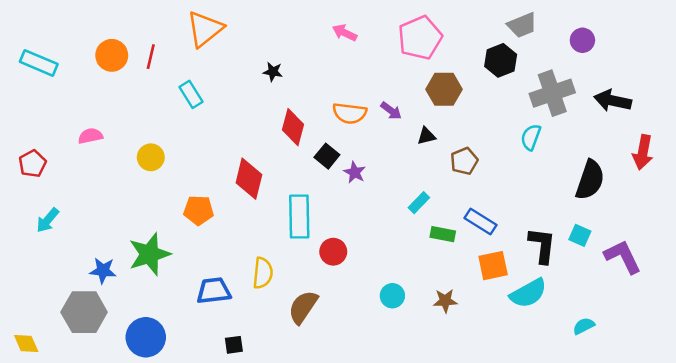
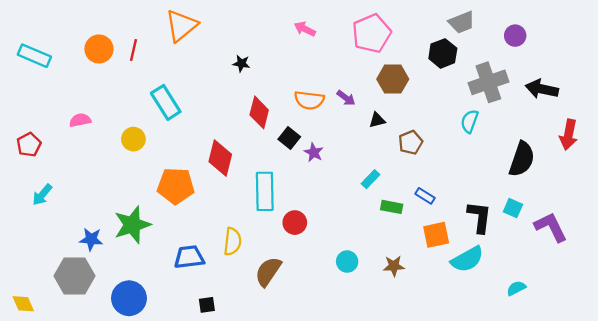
cyan rectangle: (191, 94) -> (166, 102), moved, size x1.4
orange pentagon: (199, 210) -> (176, 186), size x1.4
blue rectangle: (480, 221) -> (425, 196), size x0.7

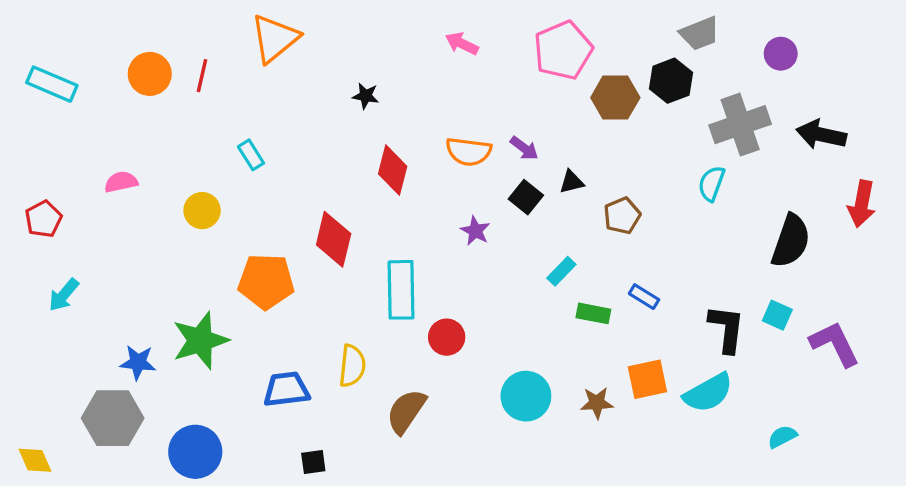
brown hexagon: (393, 79) -> (615, 98), moved
cyan rectangle: (166, 102) -> (251, 155), size x0.6
black square: (289, 138) -> (526, 197), moved
orange square: (436, 235) -> (647, 379), moved
cyan circle: (347, 262) -> (526, 396), size x1.5

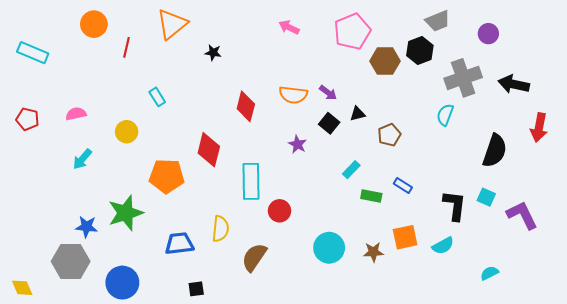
orange circle: (150, 74) -> (94, 24), moved
black star: (366, 96) -> (213, 53), moved
red pentagon: (43, 219) -> (27, 119), moved, turned -30
cyan arrow: (64, 295) -> (82, 159), moved
cyan semicircle: (708, 393) -> (443, 246), size x0.7

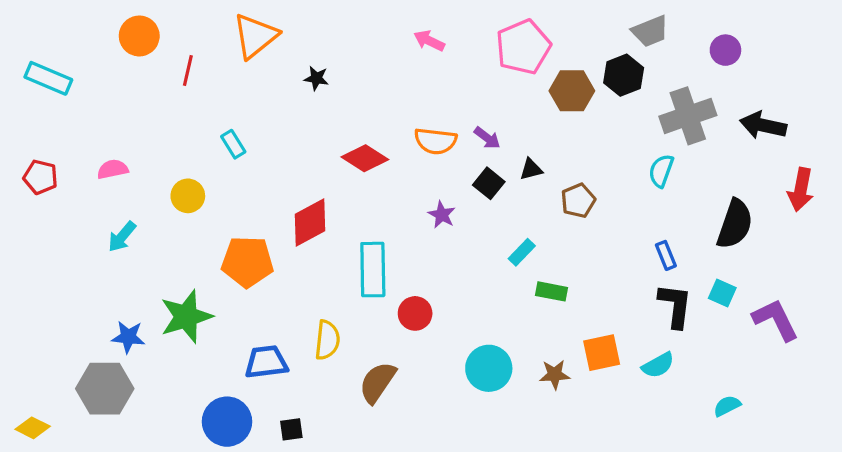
red diamond: (246, 106) -> (365, 158), turned -72
red diamond: (209, 150) -> (310, 223), turned 48
blue rectangle: (403, 186) -> (666, 255), moved, turned 36
blue circle: (122, 283) -> (227, 422), moved
yellow diamond: (22, 288) -> (33, 428), turned -40

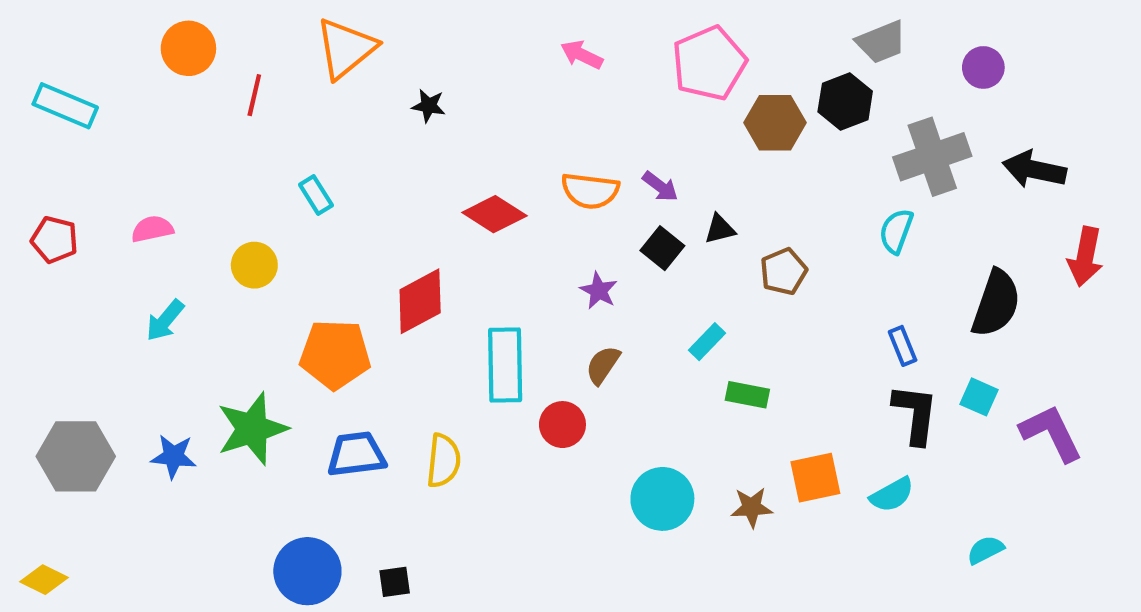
blue trapezoid: (266, 362) -> (356, 454), moved
brown semicircle: (377, 382) -> (603, 365), moved, size x0.7
gray hexagon: (105, 389) -> (76, 456), moved

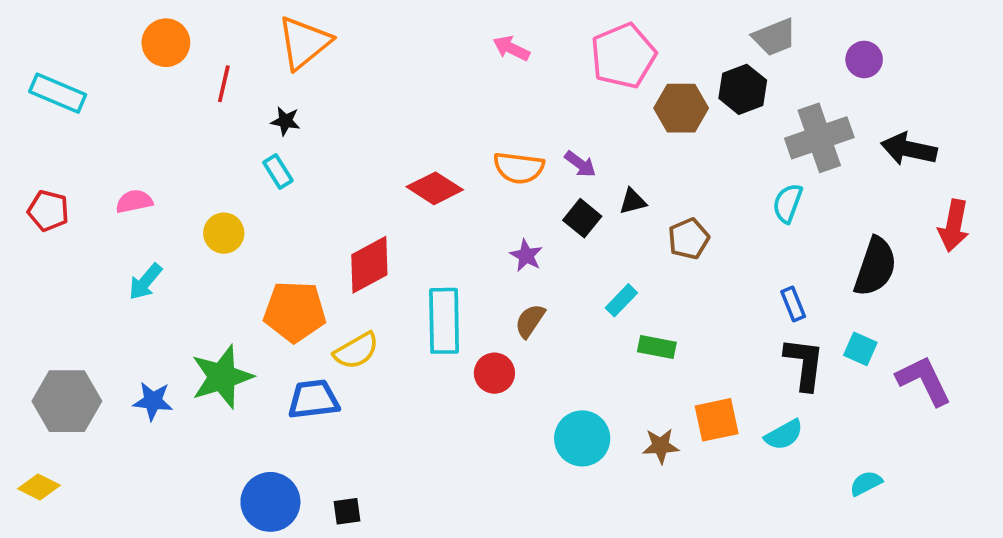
black star: (429, 106) -> (285, 121), moved
yellow semicircle: (443, 461) -> (356, 351), moved, turned 54
yellow diamond: (44, 580) -> (39, 487), moved

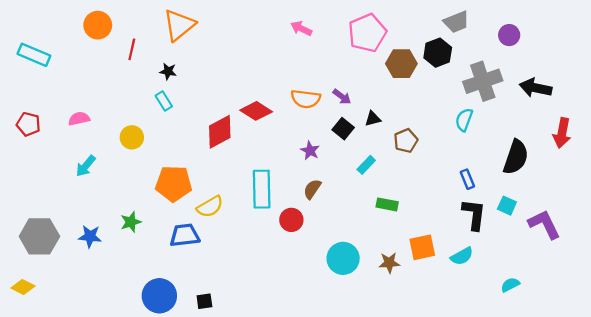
red diamond: (369, 265) -> (220, 132), moved
cyan rectangle: (621, 300) -> (366, 165), moved
green star: (222, 377) -> (131, 222), size x0.6

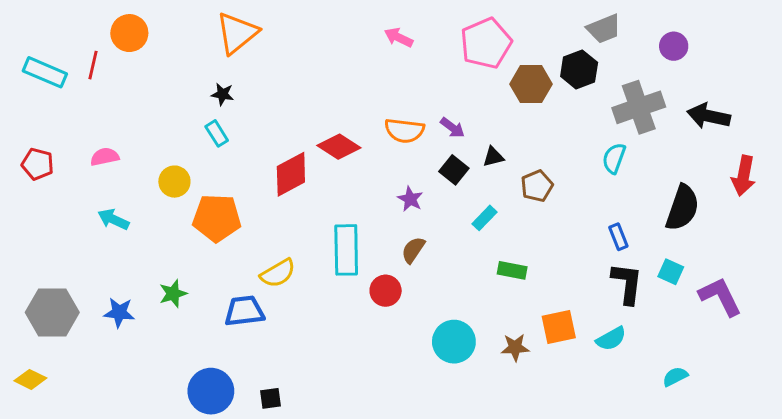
red line: (132, 49) -> (93, 65), moved
cyan arrow: (86, 166) -> (113, 219), turned 75
orange pentagon: (174, 184) -> (217, 218), moved

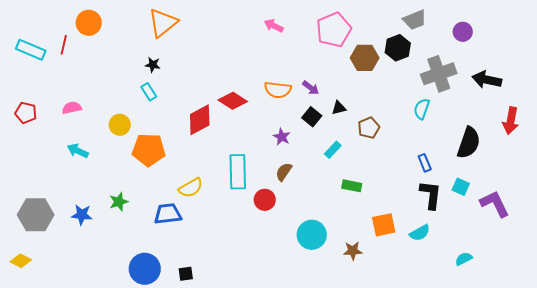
brown star: (515, 347) -> (353, 251), moved

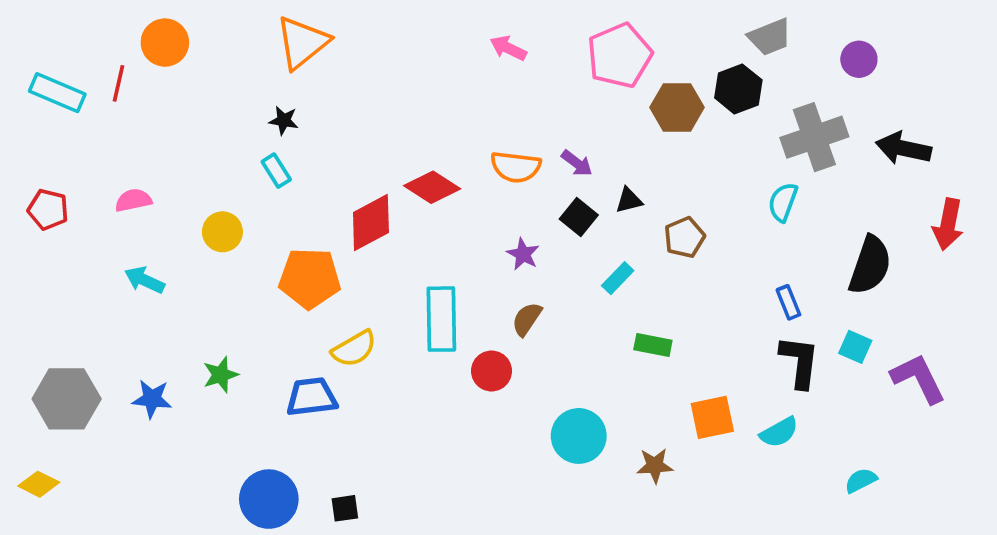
orange pentagon: (149, 150) -> (310, 278), moved

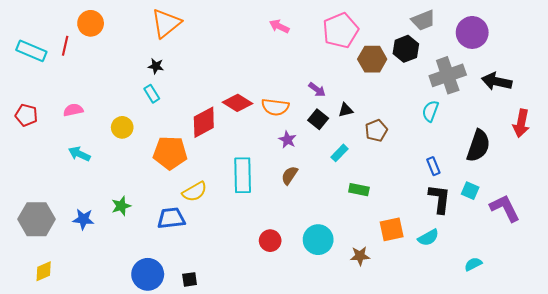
purple circle: (859, 59) -> (472, 32), size x1.6
orange semicircle: (516, 167) -> (275, 107), moved
red circle: (492, 371) -> (270, 241), moved
yellow diamond: (39, 484) -> (44, 271), moved, turned -50

